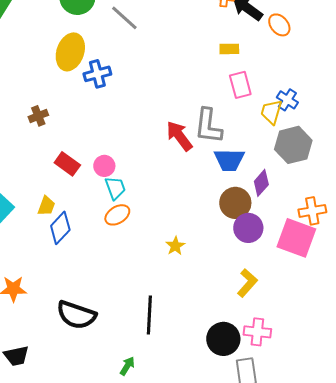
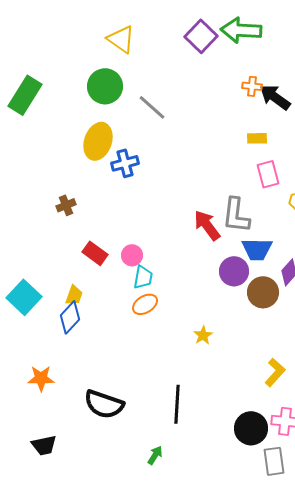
cyan trapezoid: (115, 188) -> (143, 277), turned 30
blue diamond: (60, 228) -> (70, 317), moved
purple circle: (248, 228) -> (234, 271), moved

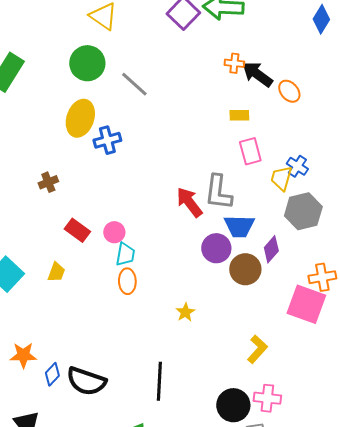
orange ellipse: (145, 304) -> (127, 281), turned -60
blue diamond: (70, 317) -> (52, 374), moved, size x0.7

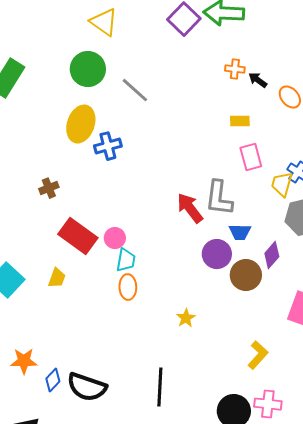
black arrow: (257, 74) -> (258, 80), size x0.6
blue trapezoid: (239, 226) -> (240, 232), size x0.7
red rectangle: (77, 230) -> (78, 236), size x1.5

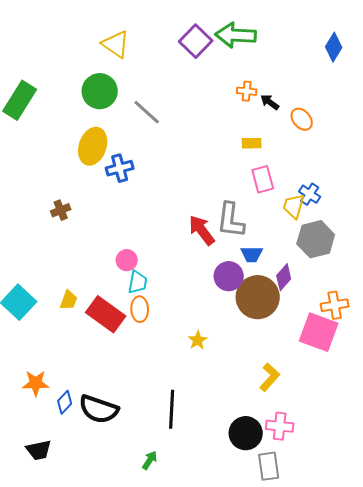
red rectangle: (78, 236) -> (106, 314), moved
brown circle: (246, 275) -> (258, 297), size x1.4

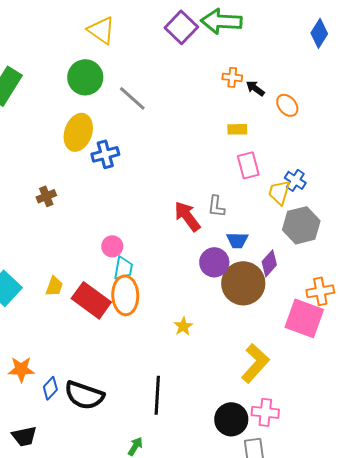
gray L-shape: (231, 220) -> (216, 206), size x0.6
orange ellipse: (140, 309) -> (125, 295), size x1.5
yellow L-shape: (270, 377) -> (255, 363), size x1.4

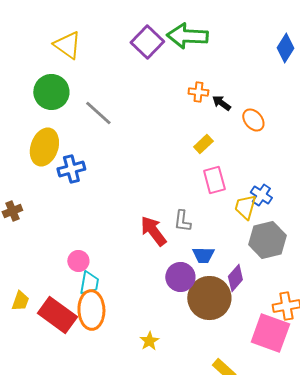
yellow rectangle: (237, 129) -> (203, 144), turned -42

